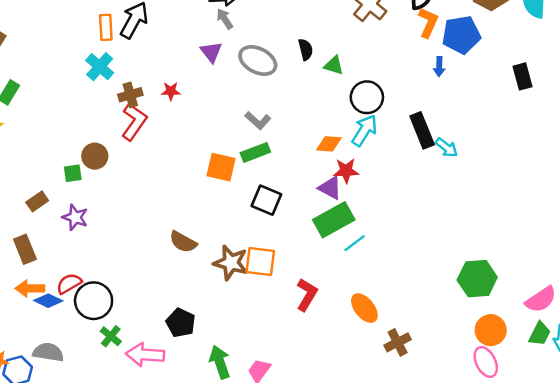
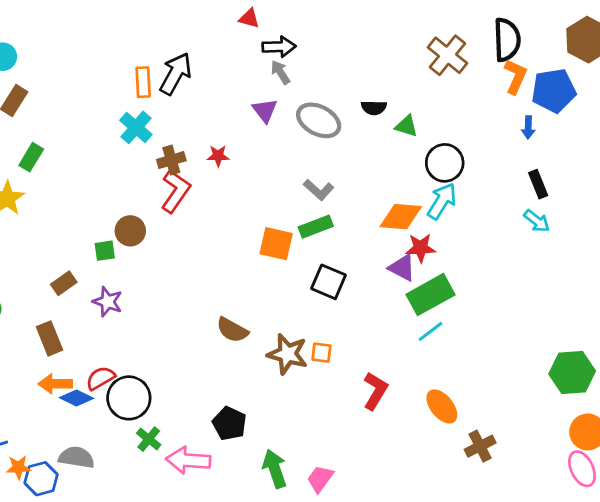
black semicircle: (306, 49) -> (374, 108), turned 105
black rectangle: (422, 130) -> (538, 184), moved, size x0.7
orange diamond: (329, 144) -> (401, 217), size x1.4
green rectangle: (334, 220) -> (431, 295), moved
orange square: (260, 261) -> (321, 353), size x0.6

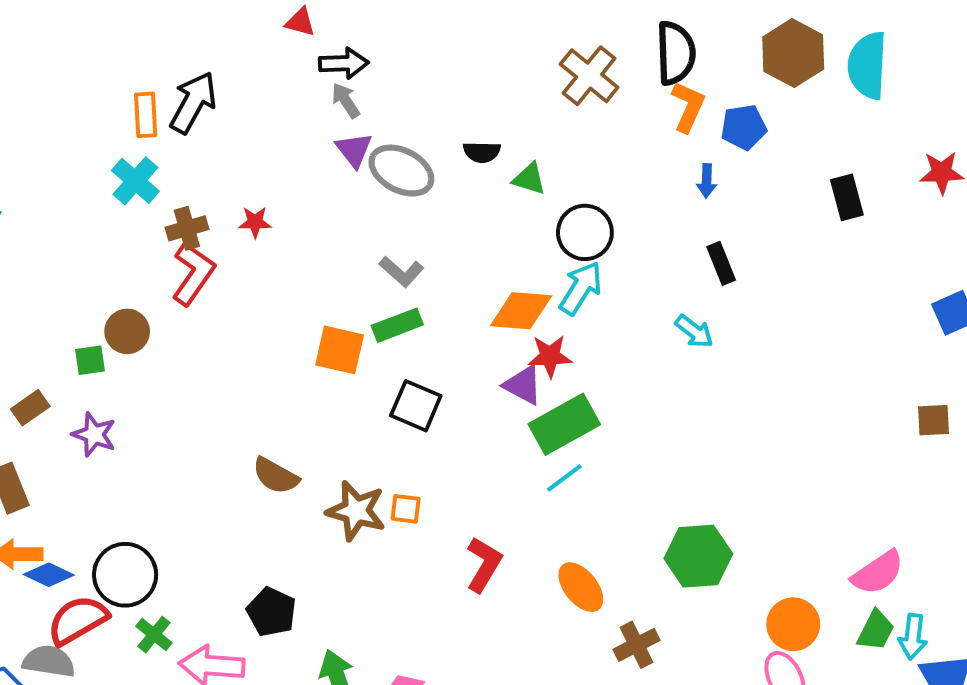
blue pentagon: (554, 91) -> (744, 127), size x0.7
purple triangle: (265, 110) -> (354, 150), moved
cyan arrow: (537, 221) -> (694, 331), moved
green hexagon: (572, 372) -> (698, 556), moved
red semicircle: (101, 378) -> (78, 620), moved, size x1.4

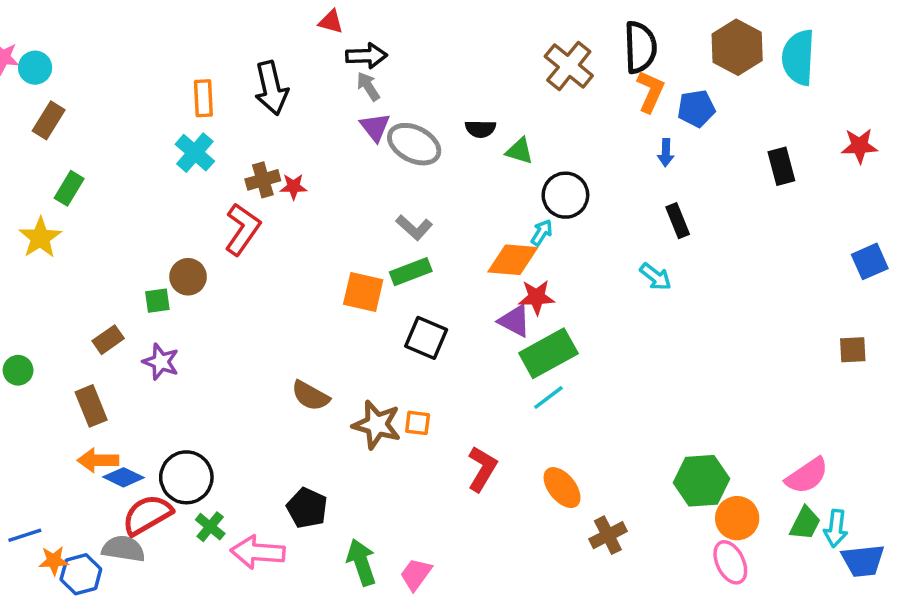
black arrow: (193, 103) -> (271, 88), moved, turned 138
brown cross: (187, 228) -> (263, 180), moved
cyan arrow: (581, 288) -> (542, 233), moved, size x0.6
green hexagon: (698, 556) -> (701, 481), moved

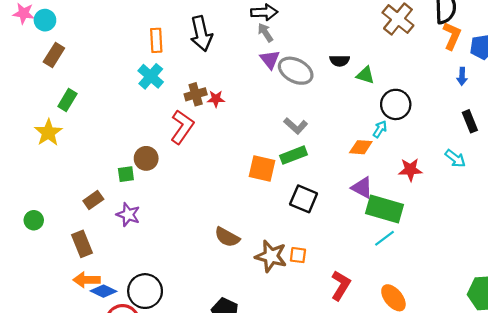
orange diamond: (513, 260) -> (361, 147), size x0.7
red star: (537, 297) -> (410, 170), moved
green rectangle: (548, 353) -> (384, 209), turned 45

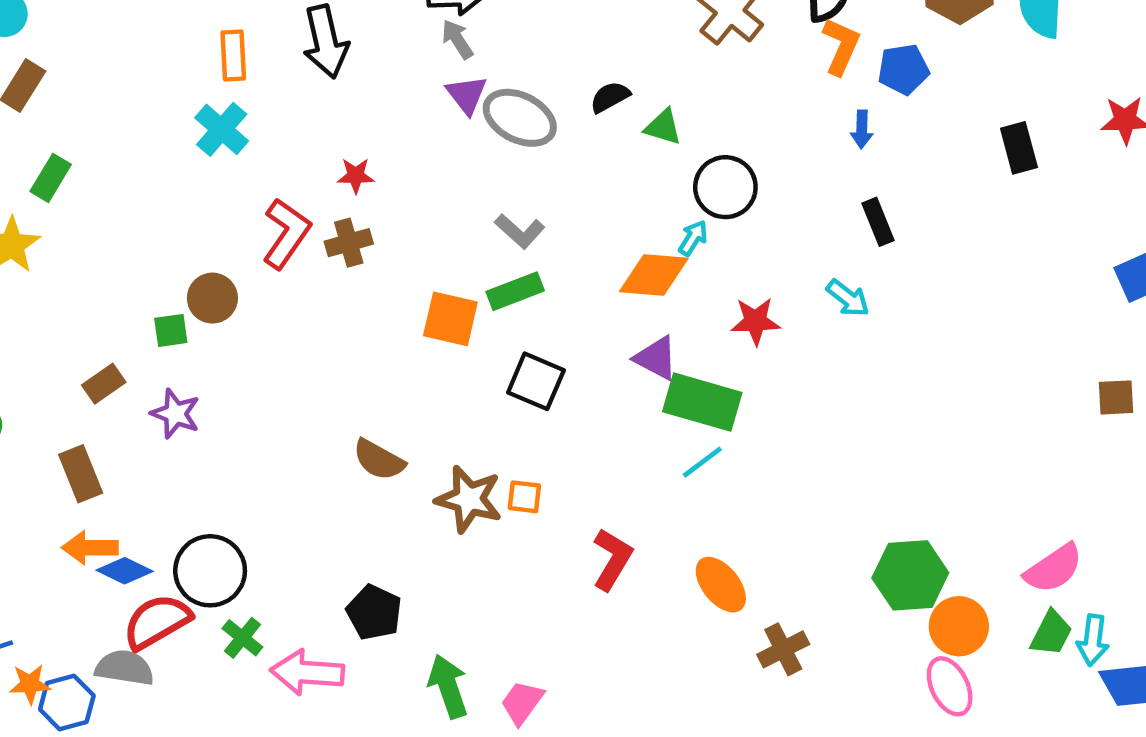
black semicircle: (340, 61) -> (610, 97), turned 150
brown cross: (196, 94) -> (349, 243), moved
orange diamond: (361, 147) -> (654, 275), size x1.4

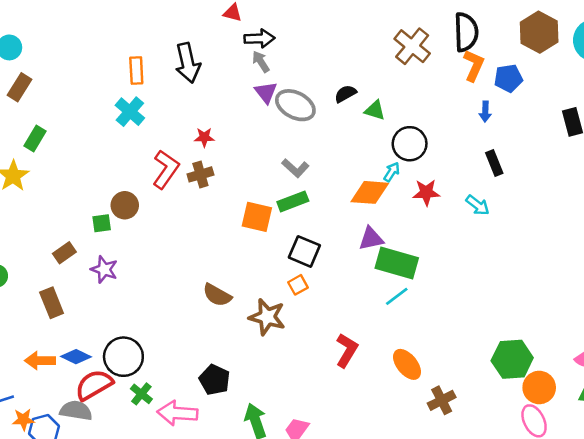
red star: (755, 321) -> (426, 192), moved
purple triangle: (656, 358) -> (371, 239), turned -40
orange square: (524, 497) -> (298, 285), moved, turned -36
orange arrow: (90, 548) -> (40, 361), moved

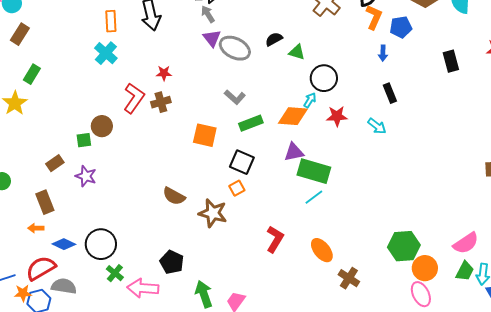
green rectangle: (293, 201) -> (251, 123), moved
orange arrow: (40, 361) -> (36, 228), moved, size x0.7
red semicircle: (94, 385) -> (41, 268), moved
brown cross: (442, 400) -> (349, 278), turned -30

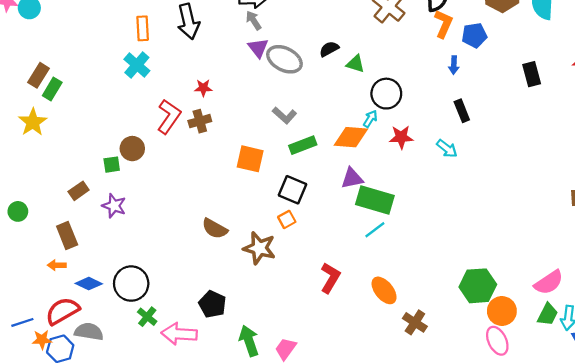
brown rectangle: (20, 34) -> (38, 75), moved

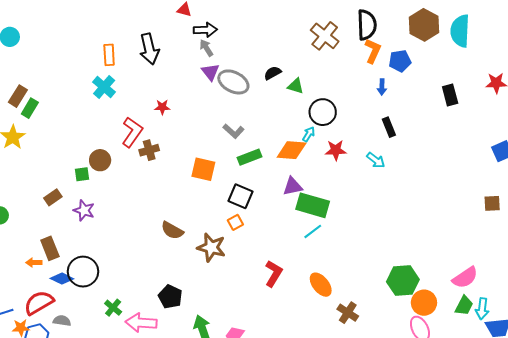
brown cross: (200, 121) -> (149, 150), moved
brown rectangle: (67, 235) -> (50, 248), moved
black circle: (131, 284) -> (83, 272), moved
gray semicircle: (89, 332) -> (62, 321), size x0.7

